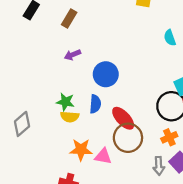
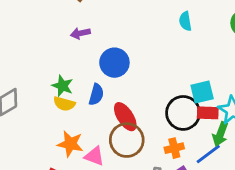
cyan semicircle: (170, 38) -> (185, 21), moved

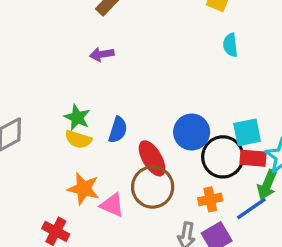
blue circle: (114, 63) -> (192, 132), moved

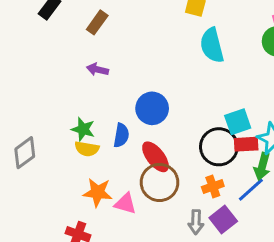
cyan semicircle: (230, 45) -> (212, 45), size x1.6
purple arrow: (102, 54) -> (97, 69), turned 30
blue circle: (192, 132) -> (152, 108), moved

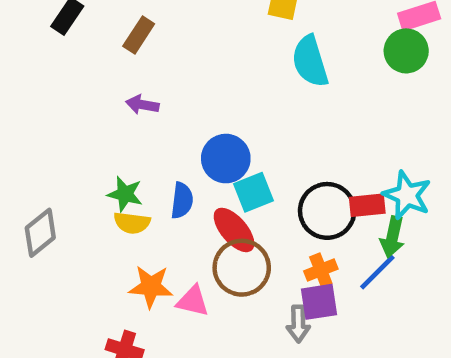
cyan square: (238, 122) -> (253, 192), moved
purple square: (223, 219) -> (319, 302), moved, turned 32

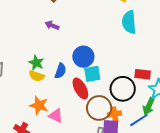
red rectangle: (367, 205) -> (143, 74), moved
brown circle: (242, 268) -> (99, 108), moved

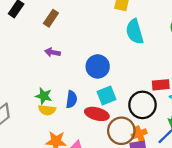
blue circle: (83, 57) -> (98, 66), moved
red ellipse: (80, 88) -> (97, 114), turned -35

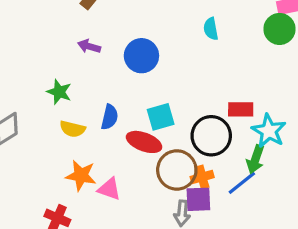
cyan semicircle: (135, 32) -> (211, 29), size x0.6
blue circle: (98, 66) -> (141, 56), moved
green star: (44, 96) -> (59, 92), moved

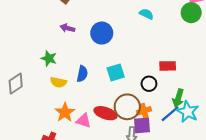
cyan semicircle: (211, 29) -> (146, 14), turned 128
cyan star: (269, 131) -> (188, 112), moved
black circle: (211, 136) -> (149, 84), size x0.6
red ellipse: (144, 142) -> (105, 113), moved
orange star: (81, 175) -> (65, 112), turned 30

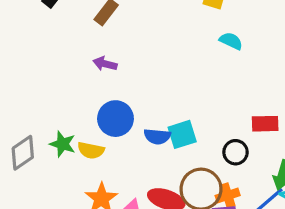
blue circle: (102, 33) -> (115, 119), moved
green star: (49, 58) -> (63, 144), moved
blue semicircle: (82, 74) -> (157, 136), moved, turned 84

